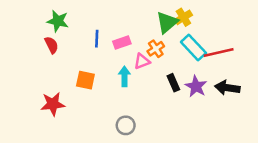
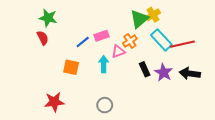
blue line: (97, 39) -> (83, 42), moved, turned 48
red star: (53, 104) -> (54, 102), moved

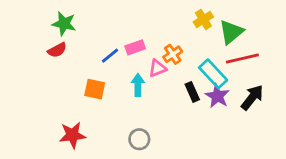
green triangle: (139, 19) -> (231, 32), moved
red semicircle: (43, 38) -> (57, 50), turned 88
cyan rectangle: (161, 40) -> (213, 74), moved
black arrow: (190, 74) -> (252, 97), turned 120

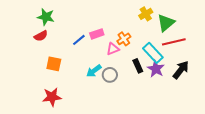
cyan arrow: (138, 85) -> (94, 71), moved, turned -126
orange square: (95, 89) -> (54, 64), moved
gray circle: (139, 139) -> (110, 75), moved

